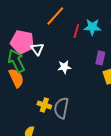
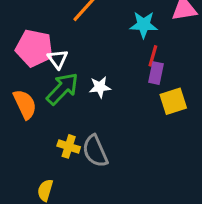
red line: (76, 31) -> (153, 56), moved
green arrow: (16, 61) -> (62, 89), moved, turned 70
gray semicircle: (61, 108) -> (95, 151), turned -35

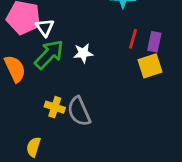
red line: (153, 56) -> (133, 39), moved
purple rectangle: (156, 73) -> (154, 42), moved

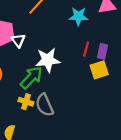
white star: (83, 53) -> (48, 60), size x1.6
green arrow: (49, 55) -> (31, 78), moved

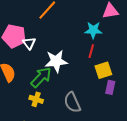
cyan star: (78, 16) -> (93, 30), moved
purple rectangle: (102, 51) -> (110, 87), moved
gray semicircle: (45, 105) -> (72, 102), moved

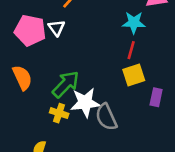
white triangle: (29, 43) -> (56, 28), moved
white star: (56, 61) -> (85, 103), moved
yellow square: (103, 70) -> (134, 75), moved

